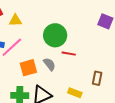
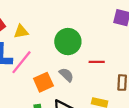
red line: (69, 54) -> (97, 62), moved

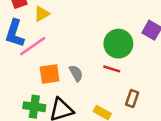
yellow triangle: (21, 32) -> (42, 14), turned -35
green circle: (68, 42) -> (118, 44), moved

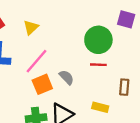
yellow triangle: (42, 14) -> (31, 27), moved
pink line: (33, 46) -> (36, 61), moved

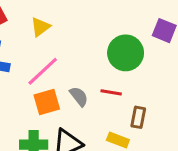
red line: (98, 65) -> (111, 92), moved
brown rectangle: (124, 87) -> (138, 117), moved

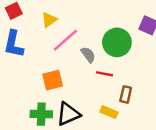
pink line: (43, 71) -> (65, 40), moved
gray semicircle: (79, 96) -> (88, 55), moved

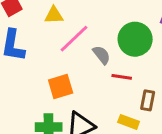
yellow triangle: (49, 20) -> (54, 15), turned 35

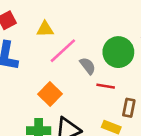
orange square: (61, 87) -> (50, 94), turned -30

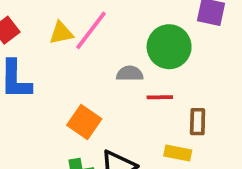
pink line: (63, 51) -> (91, 30), moved
gray semicircle: (88, 66) -> (130, 74), turned -42

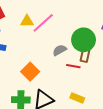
gray semicircle: (130, 74) -> (60, 50), turned -40
brown rectangle: (198, 122) -> (85, 55), moved

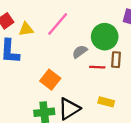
yellow triangle: (27, 21) -> (26, 29), moved
brown rectangle: (85, 55) -> (116, 60), moved

